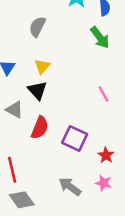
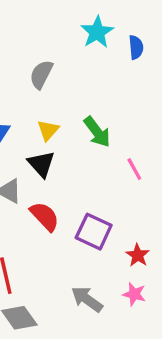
green arrow: (100, 37) -> (97, 132), moved
red semicircle: (40, 128) -> (45, 216), turned -65

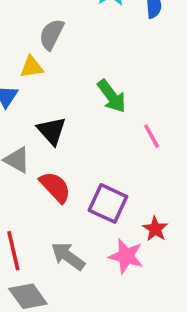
yellow triangle: (48, 130) -> (32, 67), moved, turned 40
pink star: (134, 294) -> (126, 256), moved, size x1.4
gray arrow: (87, 299) -> (68, 256), moved

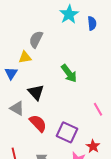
pink line: (152, 136) -> (98, 109), moved

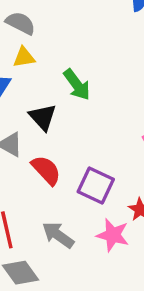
gray semicircle: (36, 39) -> (20, 23), moved, turned 90
green arrow: (69, 73) -> (77, 85), moved

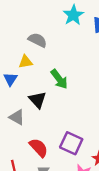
gray semicircle: (20, 23) -> (38, 40), moved
red semicircle: (46, 170) -> (39, 148), moved

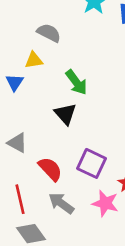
black triangle: (38, 100) -> (65, 114), moved
gray triangle: (17, 117) -> (17, 143), moved

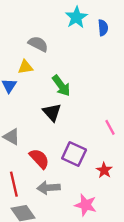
gray arrow: (61, 203) -> (49, 188), turned -40
pink star: (105, 203) -> (86, 205), moved

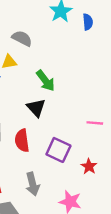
pink line: (110, 127) -> (95, 123), turned -56
red semicircle: (39, 159) -> (22, 141), moved, turned -145
gray arrow: (49, 188) -> (33, 184), turned -100

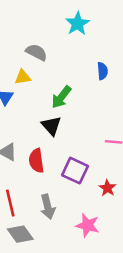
blue semicircle: (88, 22) -> (102, 71), moved
green arrow: (45, 81) -> (61, 97), turned 75

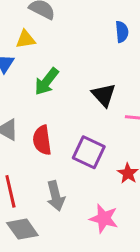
green arrow: (61, 97) -> (47, 81), moved
black triangle: (51, 126) -> (104, 95), moved

